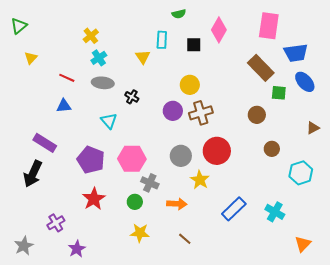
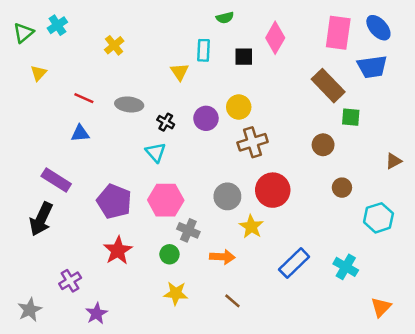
cyan cross: (99, 58) -> (57, 25), moved
blue ellipse: (305, 82) -> (378, 28), moved
purple circle: (173, 111) -> (206, 118), moved
cyan triangle: (109, 121) -> (156, 152), moved

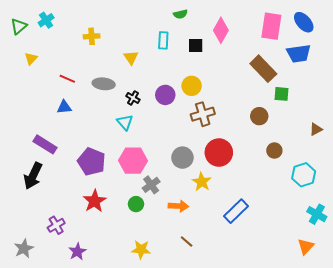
yellow cross: (114, 45) -> (92, 36), turned 35
yellow triangle: (180, 72) -> (131, 58), moved
gray cross: (188, 230) -> (151, 185), turned 30
cyan cross: (346, 267) -> (317, 214), moved
yellow star: (176, 293) -> (141, 250), moved

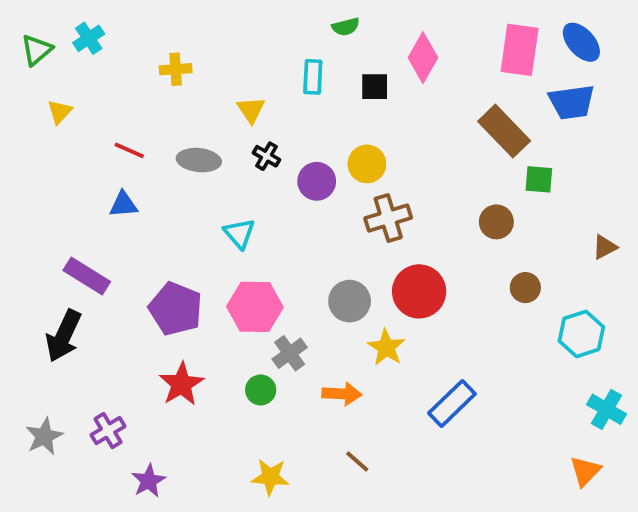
black cross: (133, 98) -> (266, 156), moved
gray star: (24, 249) -> (44, 436), moved

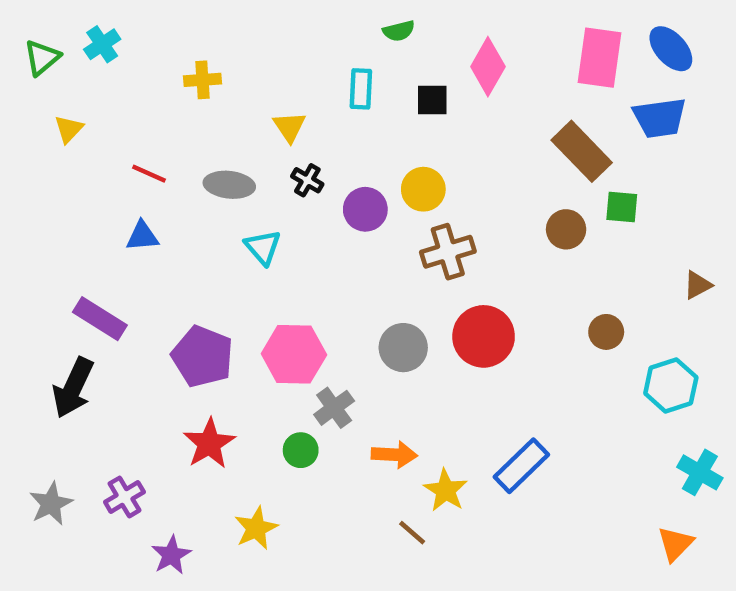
brown circle: (496, 222) -> (566, 229), moved
cyan triangle: (239, 233) -> (263, 247), moved
yellow star: (386, 347) -> (446, 490), moved
yellow star: (270, 477) -> (256, 528), moved, turned -30

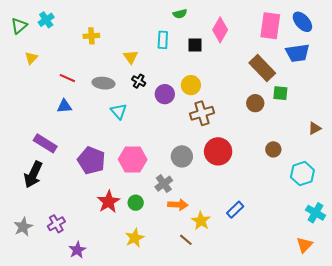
gray cross: (334, 408) -> (164, 184), moved
red star: (209, 443) -> (109, 202), moved
blue rectangle: (521, 466) -> (235, 210), size x0.7
yellow star: (256, 528) -> (135, 238), moved

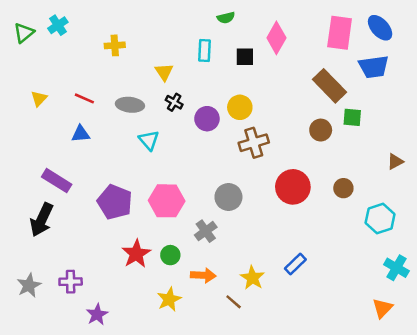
yellow triangle: (31, 58) -> (39, 98), moved
red circle: (218, 151) -> (293, 187), moved
orange arrow: (178, 205) -> (203, 275), moved
purple cross: (56, 224) -> (71, 282), turned 30

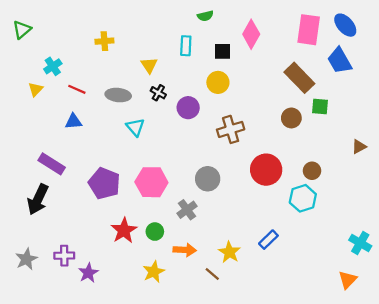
cyan cross: (58, 25) -> (53, 66), moved
blue trapezoid: (374, 67) -> (340, 61), turned 68
yellow circle: (240, 107) -> (218, 82), moved
cyan hexagon: (380, 218) -> (303, 198), moved
purple star: (97, 314) -> (88, 273), moved

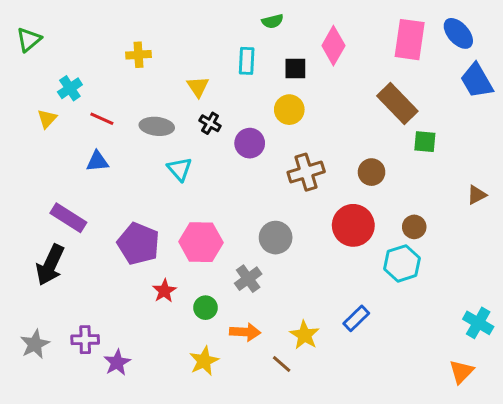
blue trapezoid: (340, 61) -> (477, 81), moved
brown circle: (291, 118) -> (372, 172), moved
red star: (124, 230) -> (164, 291), moved, size x0.7

